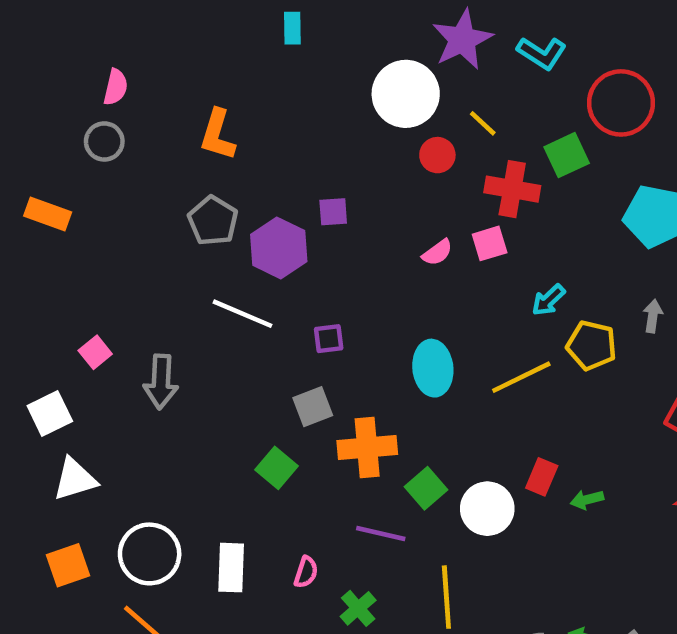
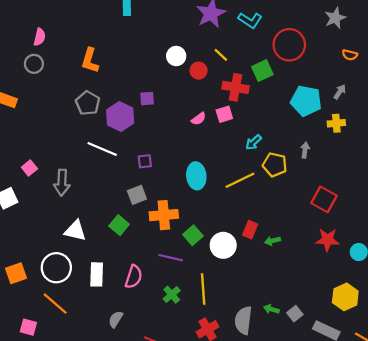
white circle: (406, 94) -> (176, 56), moved, size x0.6
white triangle: (75, 479) -> (75, 231), moved, turned 30
pink semicircle: (306, 572) -> (134, 277), size x1.5
green cross: (358, 608) -> (172, 295), moved

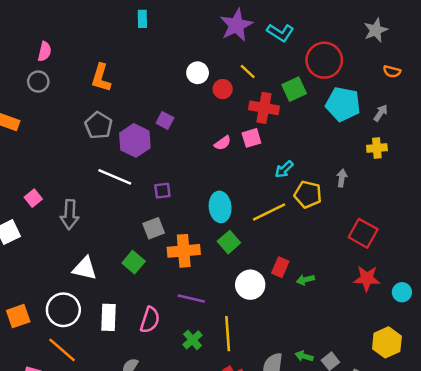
purple square: (147, 99) -> (165, 120), turned 32
cyan pentagon: (306, 101) -> (343, 104), moved
green square: (193, 235) -> (229, 242), moved

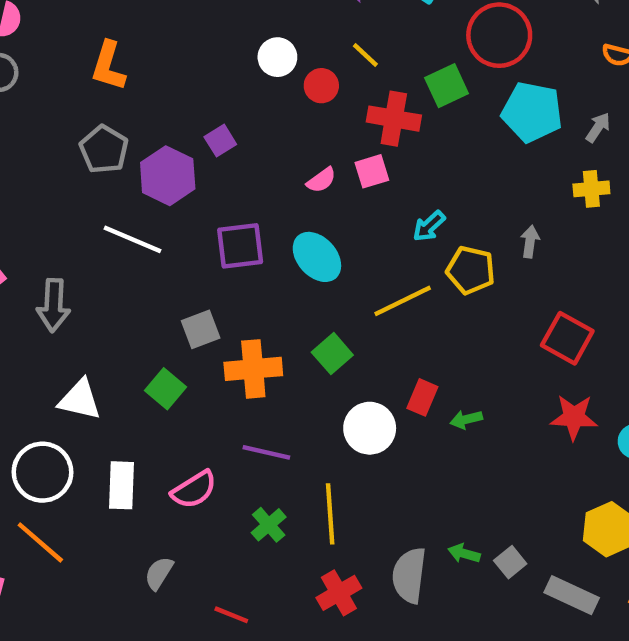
purple square: (165, 120) -> (220, 141), turned 30
purple square: (162, 191) -> (240, 246), moved, size x1.6
cyan ellipse: (220, 207) -> (317, 257), moved, turned -36
pink semicircle: (150, 320) -> (194, 490), turned 40

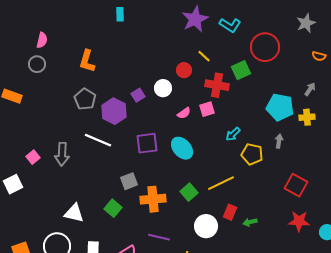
white circle: (277, 57) -> (163, 88), moved
cyan pentagon: (532, 112) -> (280, 107), moved
yellow line: (403, 301) -> (221, 183), moved
gray arrow: (53, 305) -> (62, 154), moved

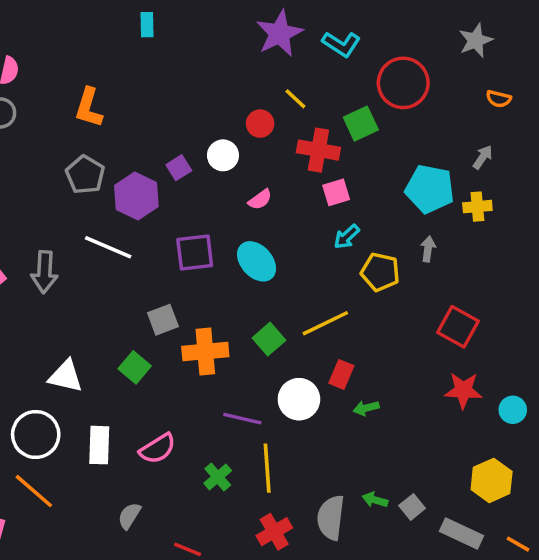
pink square: (207, 109) -> (336, 192), moved
green arrow: (250, 222) -> (366, 408), moved
purple line: (159, 237) -> (242, 419), moved

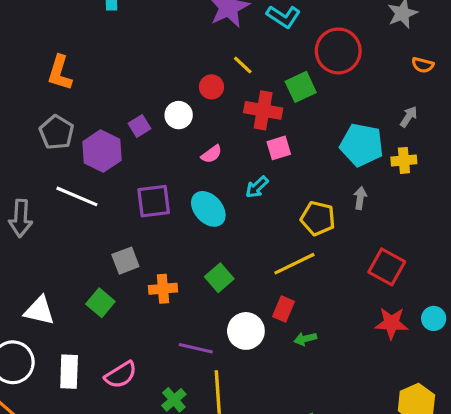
cyan arrow: (347, 237) -> (257, 187), moved
yellow line: (325, 323) -> (294, 264), moved
orange cross: (205, 351) -> (163, 289), size x0.7
cyan circle: (513, 410) -> (434, 318), moved

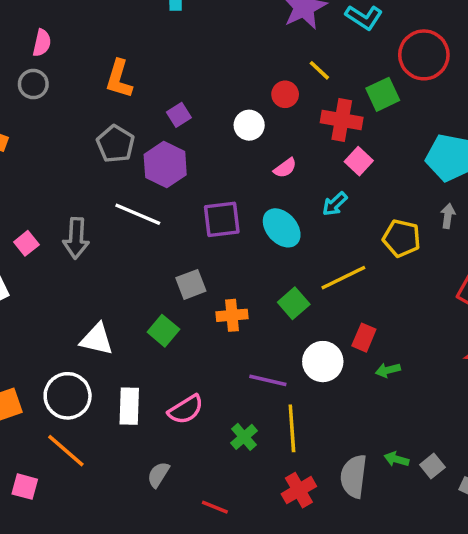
purple square: (140, 126) -> (179, 115), moved
pink square: (279, 148) -> (359, 161), turned -30
yellow line: (294, 264) -> (343, 278), moved

